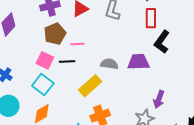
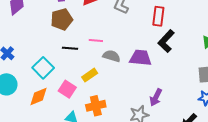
pink line: (77, 44) -> (96, 41), moved
pink square: (45, 60) -> (67, 89), moved
yellow rectangle: (90, 86) -> (90, 75), size x0.7

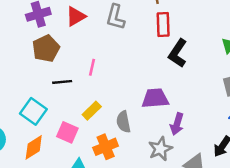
pink line: (96, 41) -> (92, 67), turned -72
gray semicircle: (111, 56) -> (123, 122), moved, turned -108
purple trapezoid: (140, 58) -> (155, 98), moved

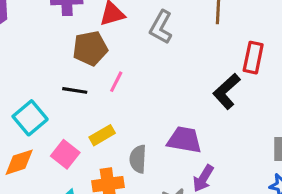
red rectangle: (163, 25) -> (253, 58), moved
brown pentagon: (46, 48) -> (90, 48), moved

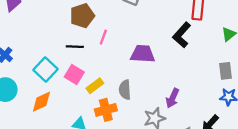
yellow rectangle: (102, 135) -> (95, 86), moved
purple trapezoid: (184, 140) -> (143, 54), moved
pink square: (65, 154) -> (74, 75), moved

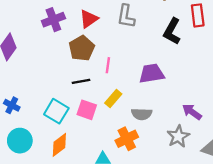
black L-shape: (182, 35) -> (172, 31), moved
yellow rectangle: (95, 86) -> (113, 99), moved
gray semicircle: (125, 90) -> (142, 114), turned -72
purple arrow: (172, 98) -> (192, 112), turned 114

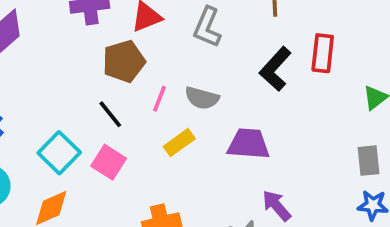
purple trapezoid: (152, 74) -> (248, 144), moved
black line: (81, 81) -> (110, 114), turned 48
yellow rectangle: (113, 99) -> (179, 143), moved
gray semicircle: (142, 114) -> (202, 98), moved

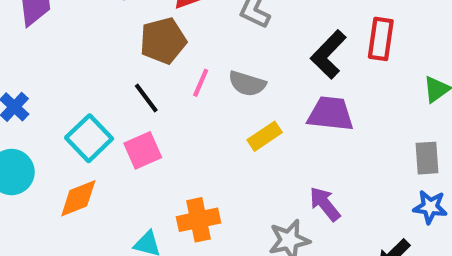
yellow rectangle: (179, 143) -> (265, 136), moved
purple trapezoid: (248, 144) -> (330, 114), moved
pink square: (109, 162) -> (143, 150), turned 32

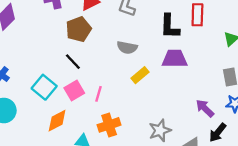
black L-shape: (328, 54) -> (170, 26), turned -36
pink line: (201, 83) -> (98, 94), moved
orange diamond: (78, 198) -> (57, 121), moved
purple arrow: (325, 204) -> (205, 108), moved

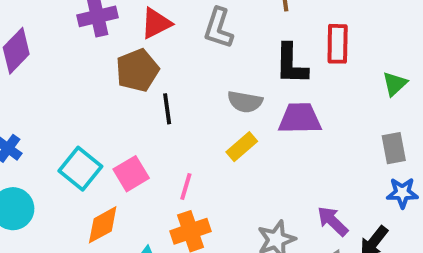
gray semicircle: (127, 47) -> (245, 102), moved
black line: (73, 62) -> (167, 109), moved, turned 36
pink line: (98, 94) -> (186, 186), moved
purple arrow: (205, 108) -> (333, 221), moved

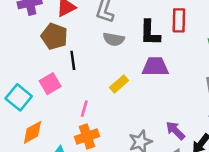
brown pentagon: (137, 70) -> (54, 36), turned -30
gray semicircle: (245, 102) -> (114, 39), moved
pink square: (131, 174) -> (50, 84), moved

